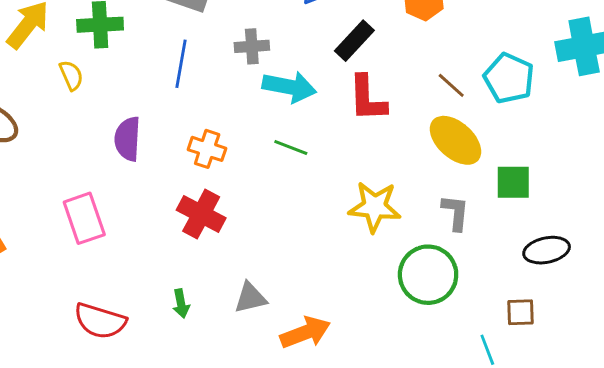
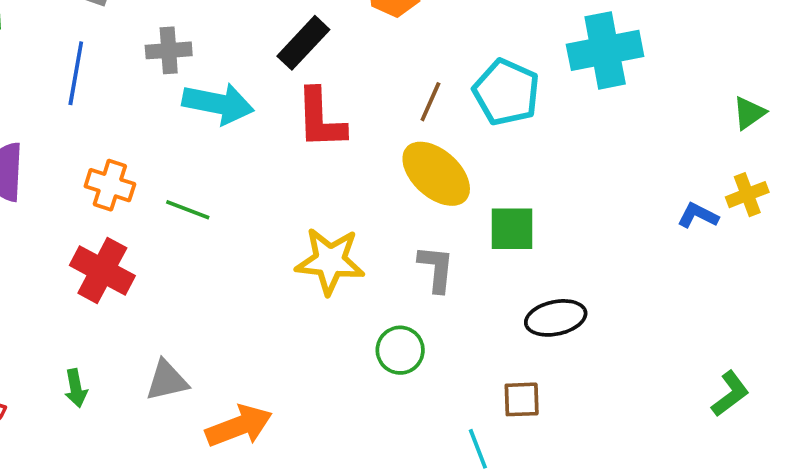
brown line: (451, 85) -> (430, 102), turned 72
green line: (291, 148) -> (188, 210), moved
green circle: (428, 275) -> (400, 350), size x0.6

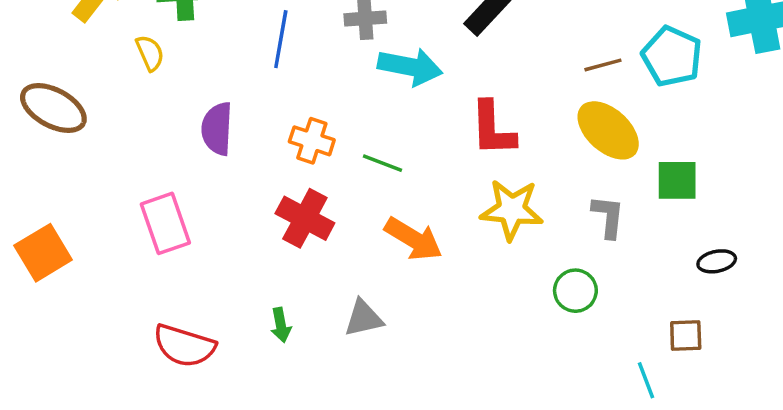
brown line: (430, 102) -> (603, 65), turned 51
red L-shape: (320, 119) -> (493, 129), moved
black ellipse: (556, 318) -> (717, 261), size x0.7
orange arrow: (239, 426) -> (413, 239), moved, turned 52

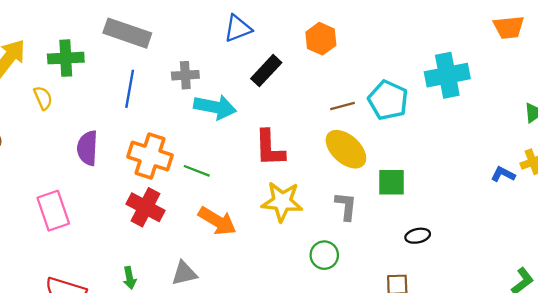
orange cross: (312, 141) -> (150, 156), size x1.5

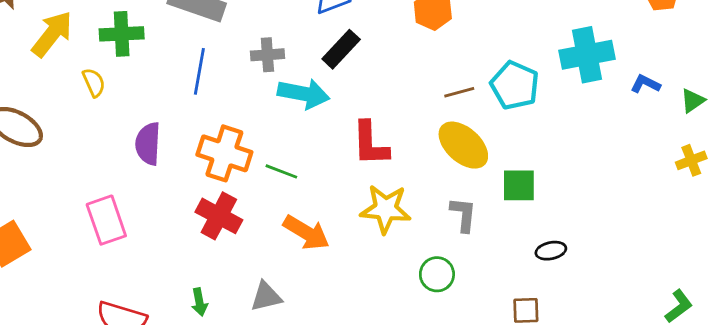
black rectangle: (266, 71) -> (341, 49), moved
blue L-shape: (503, 174) -> (645, 84), moved

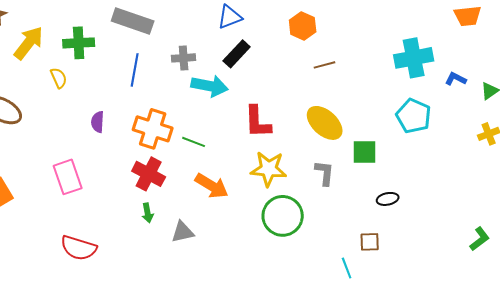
cyan pentagon: (515, 85) -> (414, 116), moved
brown line: (459, 92) -> (325, 65), moved
purple semicircle: (148, 144) -> (98, 122), size x0.7
green circle: (437, 274) -> (283, 216), moved, size x1.6
green arrow: (199, 302) -> (148, 213), moved

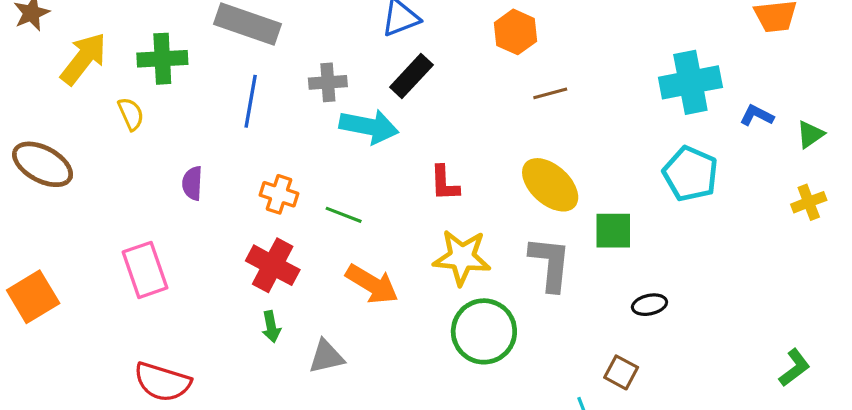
red L-shape: (258, 122) -> (445, 183), size x0.7
orange cross: (153, 129) -> (279, 194), size x0.6
gray L-shape: (325, 173) -> (550, 264), size x1.4
brown square: (370, 242) -> (621, 372), turned 30

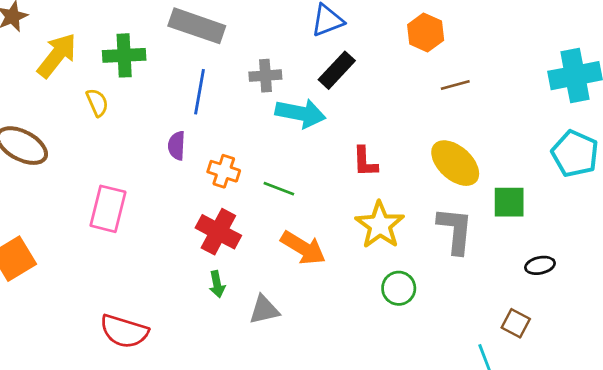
purple semicircle: (192, 183) -> (177, 146), moved
yellow star: (462, 257) -> (380, 225), turned 30
pink rectangle: (145, 270) -> (108, 209), moved, turned 33
green circle: (484, 331) -> (399, 288), size x0.6

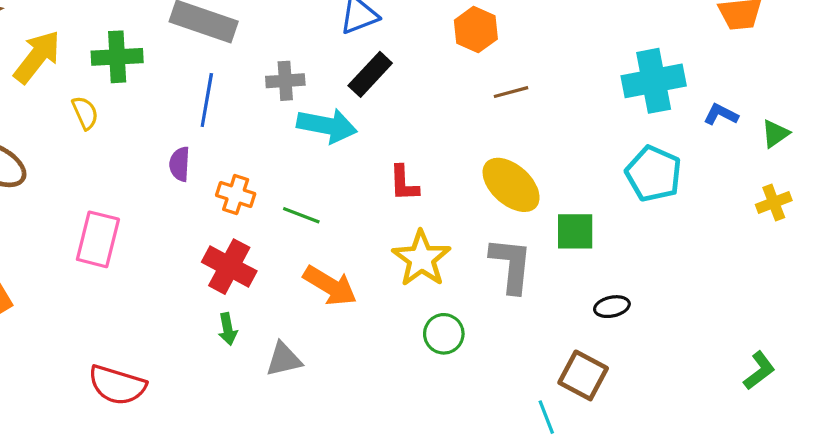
brown square: (516, 323) -> (583, 375), size x1.4

